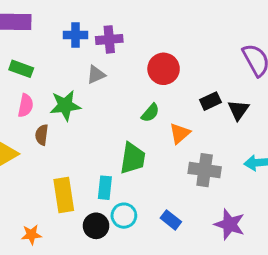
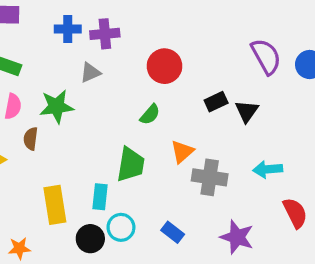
orange triangle: (180, 133) -> (182, 152), moved

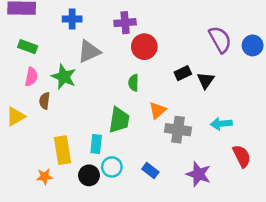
purple cross: (105, 34) -> (125, 23), moved
gray triangle: (90, 73) -> (89, 51), size x1.5
green star: (56, 106) -> (64, 77), turned 30
green semicircle: (150, 114) -> (133, 83), turned 140
orange star: (19, 248) -> (45, 177), moved

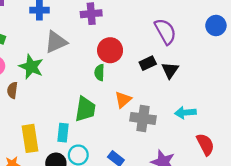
purple semicircle: (220, 39) -> (165, 31), moved
blue circle: (253, 45) -> (216, 25), moved
red circle: (144, 47) -> (110, 50), moved

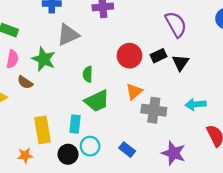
red circle: (110, 50) -> (129, 56), moved
green semicircle: (99, 73) -> (88, 74), moved
brown semicircle: (12, 90) -> (25, 82), turned -63
green trapezoid: (85, 109) -> (97, 101), turned 56

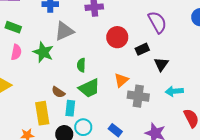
red circle: (129, 56) -> (117, 37), moved
black triangle: (181, 63) -> (161, 64), moved
brown semicircle: (25, 82) -> (58, 92), moved

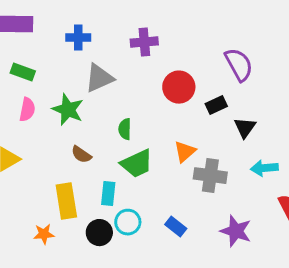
brown semicircle: (58, 92) -> (81, 155), moved

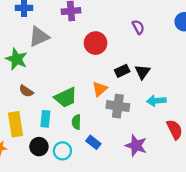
purple semicircle: (239, 65) -> (138, 27), size x0.6
black rectangle: (216, 105) -> (122, 71), moved
green semicircle: (125, 129) -> (76, 122), moved
cyan circle: (128, 222) -> (62, 151), moved

